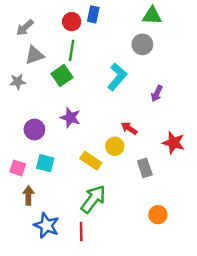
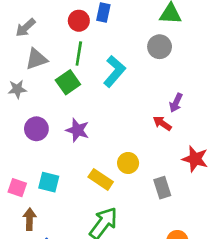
cyan L-shape: (117, 77) -> (114, 71), moved
red arrow: (129, 128) -> (162, 123), moved
purple circle: (34, 130) -> (36, 129), moved

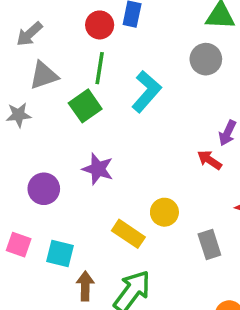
purple circle: (36, 129) -> (44, 189), moved
cyan square: (49, 182) -> (60, 254), moved
brown arrow: (30, 219) -> (85, 286), moved

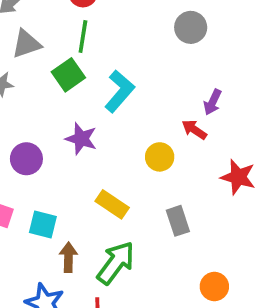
cyan L-shape: (146, 92) -> (119, 91), moved
yellow circle: (164, 212) -> (160, 157), moved
gray rectangle: (209, 245) -> (178, 221), moved

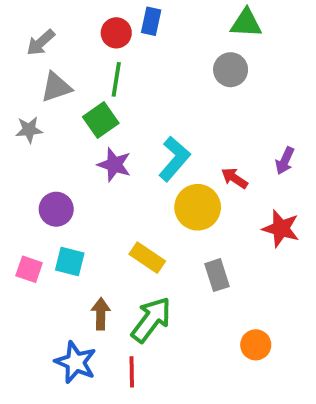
cyan L-shape: (119, 91) -> (174, 159), moved
purple arrow: (213, 102) -> (285, 161), moved
purple star: (81, 139) -> (114, 165), moved
yellow circle: (160, 157) -> (198, 207), size x1.5
cyan square: (43, 224) -> (70, 262), moved

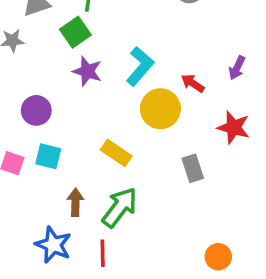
gray rectangle: (217, 275) -> (193, 168), moved
orange circle: (256, 345) -> (218, 257), moved

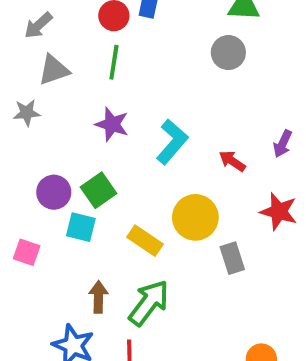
green square: (75, 32) -> (98, 190), moved
purple star: (87, 71) -> (112, 124), moved
yellow circle: (160, 109) -> (195, 217), moved
cyan square: (48, 156) -> (81, 227), moved

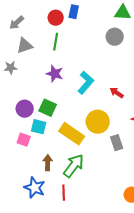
green square: (98, 190) -> (48, 108), turned -30
yellow rectangle: (145, 241) -> (72, 134), size x1.4
pink square: (27, 252) -> (24, 140), moved

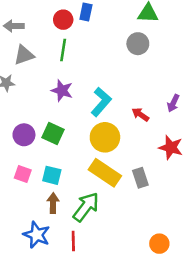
gray arrow: (17, 23) -> (14, 26), turned 42
yellow circle: (98, 122) -> (105, 137), moved
cyan square: (39, 127) -> (52, 175), moved
yellow rectangle: (72, 134) -> (105, 173), moved

